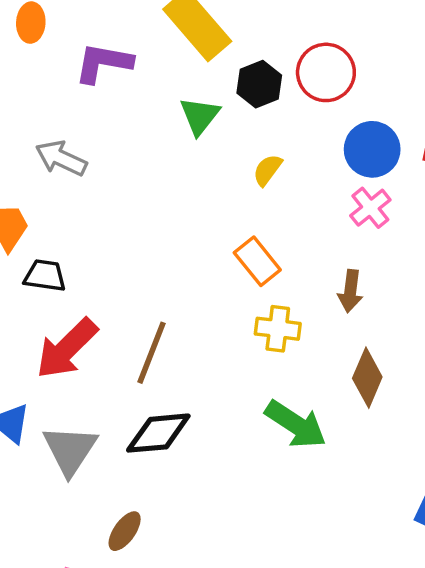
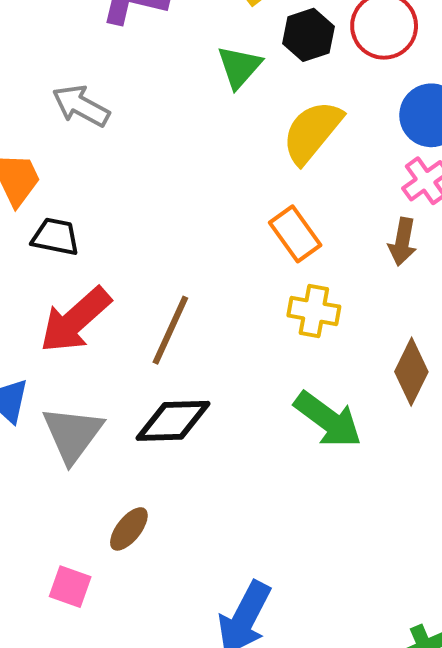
yellow semicircle: (267, 170) -> (312, 132), size x1.8
brown arrow: (350, 291) -> (402, 242), moved

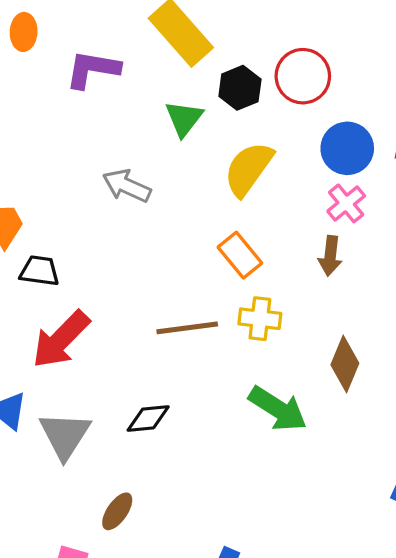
gray arrow: (81, 106) -> (127, 186), moved
brown line: (170, 330) -> (187, 328), moved, turned 62
black diamond: (173, 421) -> (148, 418), size x0.7

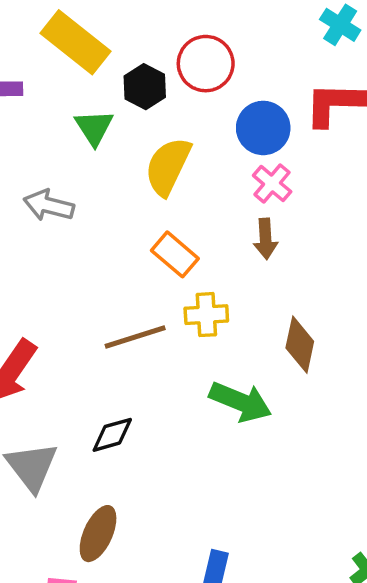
brown ellipse: (117, 511) -> (98, 534), size x1.4

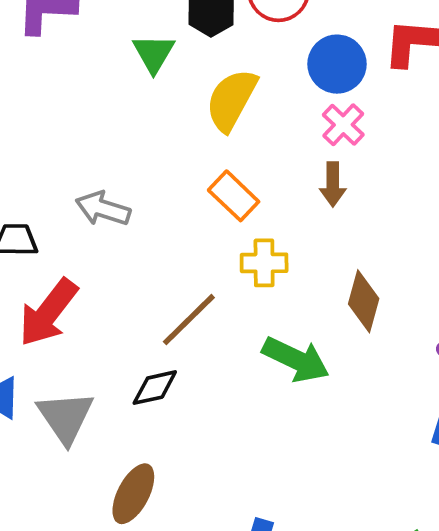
gray arrow: (49, 205) -> (103, 209), moved
brown line: (135, 337) -> (189, 320), moved, turned -30

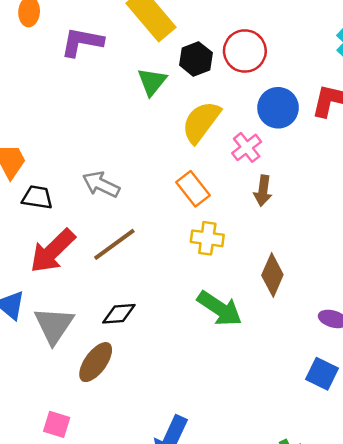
pink cross: (343, 125) -> (247, 147), moved
brown line: (189, 320) -> (114, 244), moved
brown ellipse: (133, 494) -> (96, 362), moved

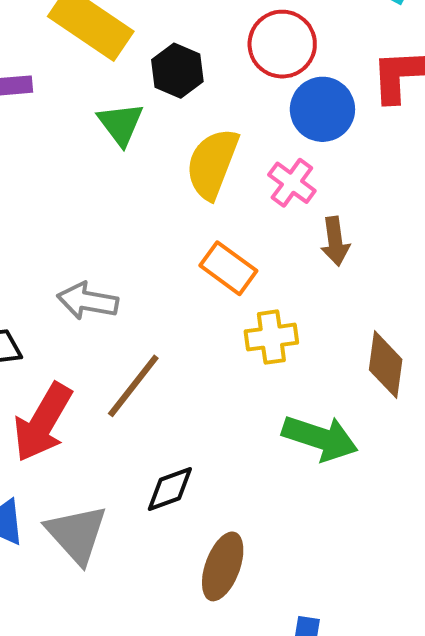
red circle: (245, 51) -> (282, 44), moved
brown ellipse: (96, 362) -> (223, 566), moved

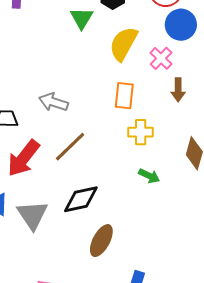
orange rectangle: (228, 268) -> (124, 96), turned 52
green arrow: (320, 438) -> (149, 176), moved, size x0.6
black diamond: (170, 489) -> (81, 199), size x1.4

